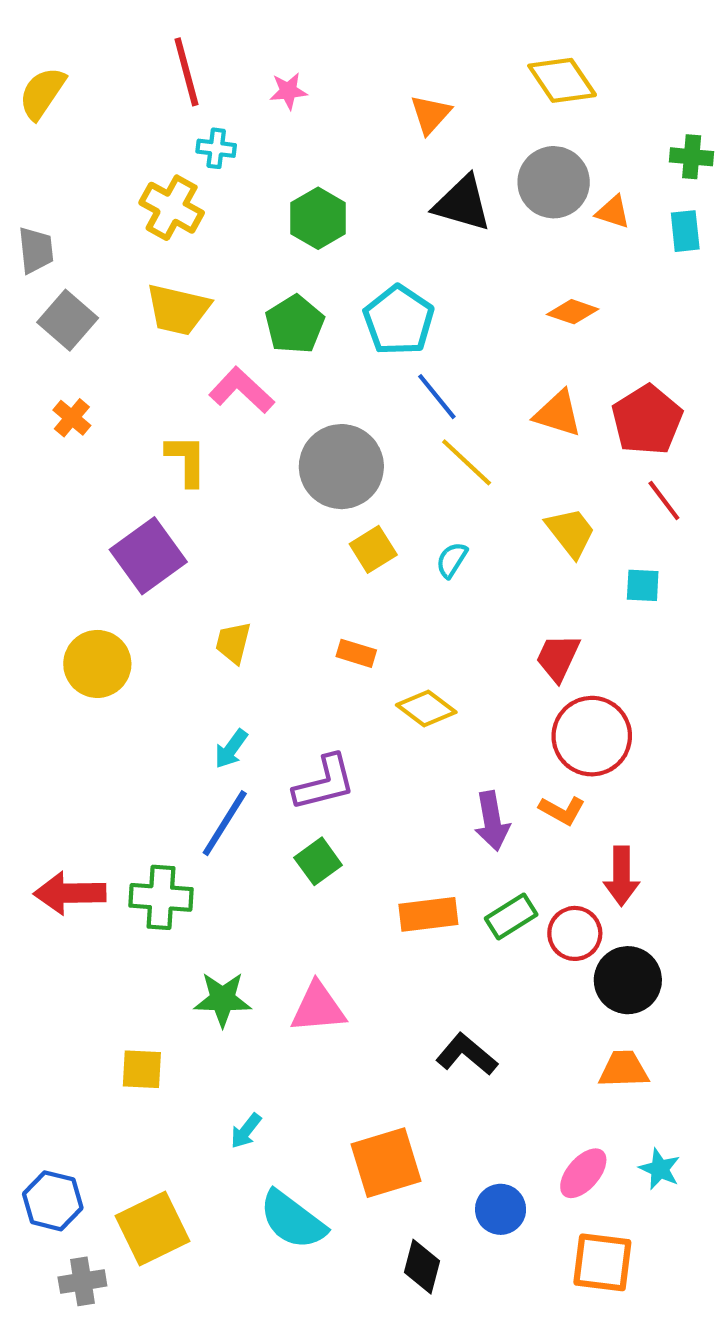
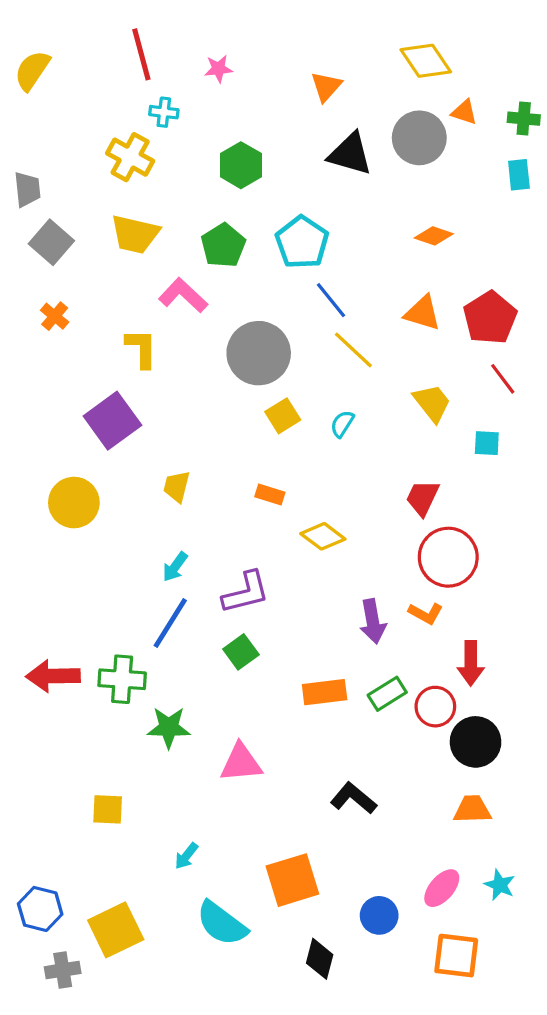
orange triangle: (613, 212) -> (464, 112), moved
green star: (223, 999) -> (169, 727), moved

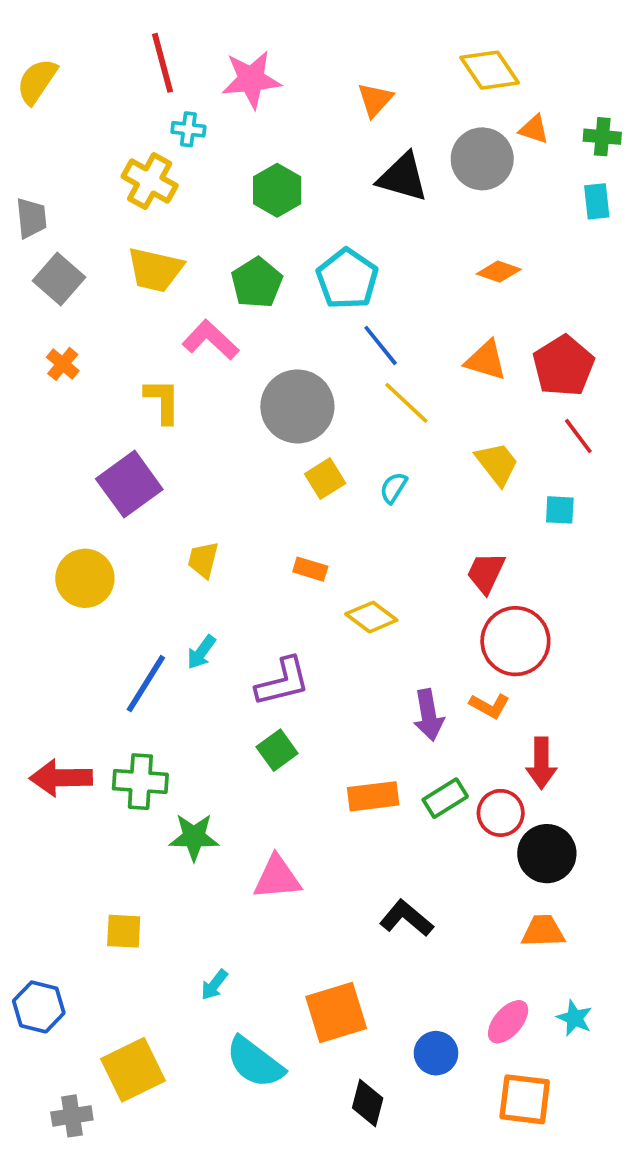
pink star: (218, 69) -> (251, 79), size x1.8
blue line: (170, 623) -> (146, 684), moved
blue hexagon: (40, 909) -> (39, 1007), moved

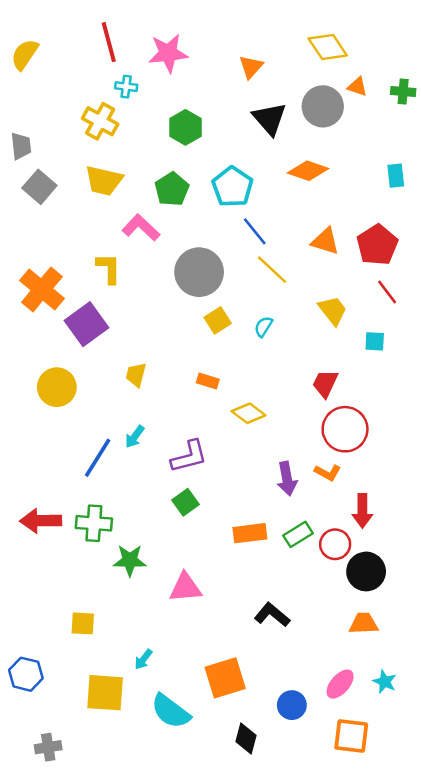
black triangle: (403, 177) -> (270, 119), turned 33
cyan rectangle: (597, 201) -> (396, 176), moved
orange diamond: (499, 272) -> (308, 171), moved, size x1.4
orange cross: (63, 364) -> (42, 289), moved, size x2.0
yellow square: (133, 1070) -> (105, 693), moved, turned 30

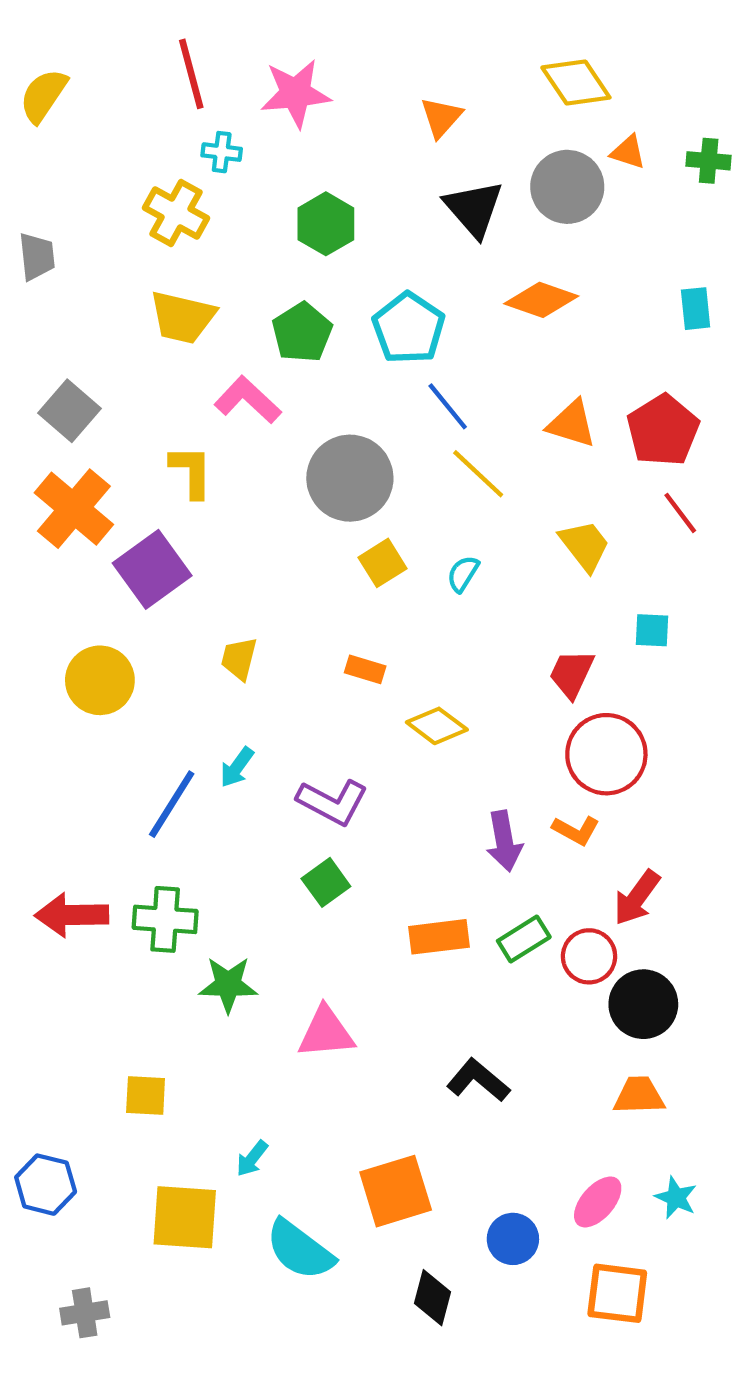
gray square: (39, 187) -> (69, 411), moved
cyan square: (375, 341) -> (652, 630), moved
purple L-shape: (189, 456) -> (333, 802), turned 42
red arrow: (362, 511) -> (637, 898), turned 36

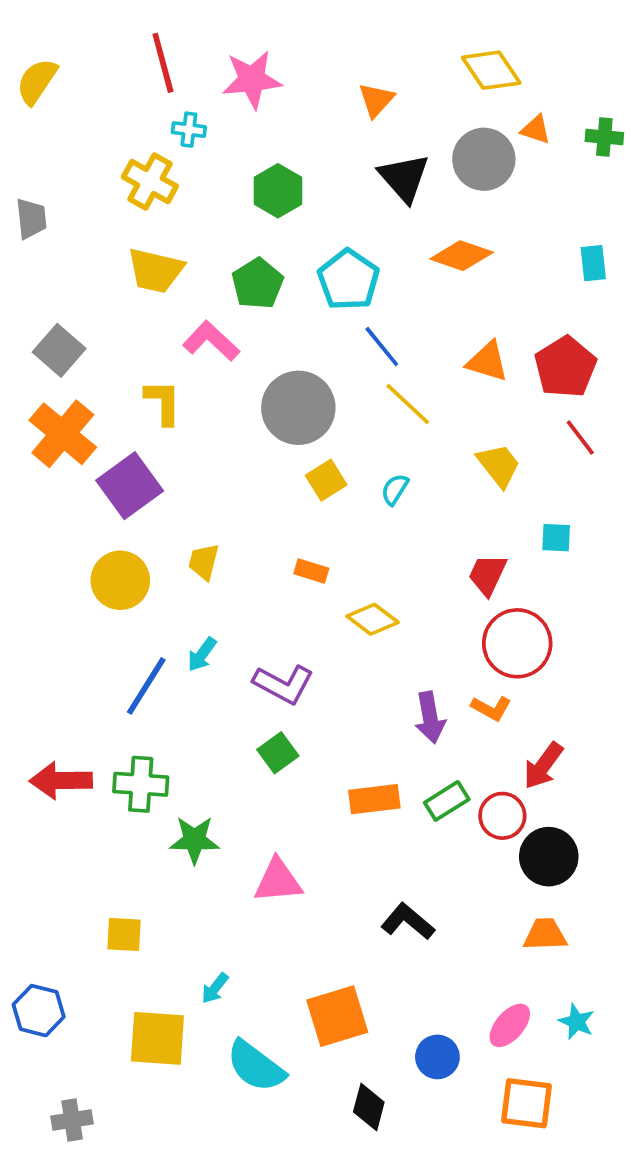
yellow circle: (100, 680) -> (120, 580), moved

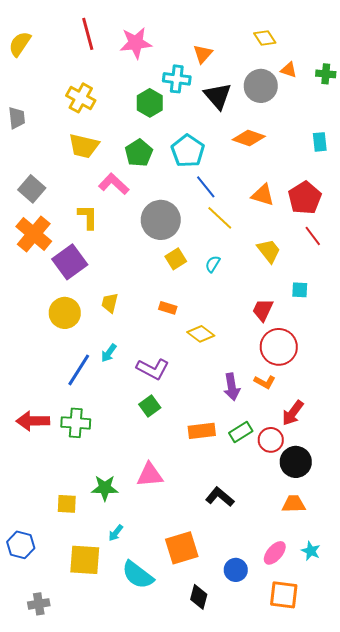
yellow diamond: (491, 70) -> (265, 38), size x0.7
cyan cross: (189, 130) -> (177, 79), moved, size x1.5
green star: (194, 840) -> (105, 488), moved

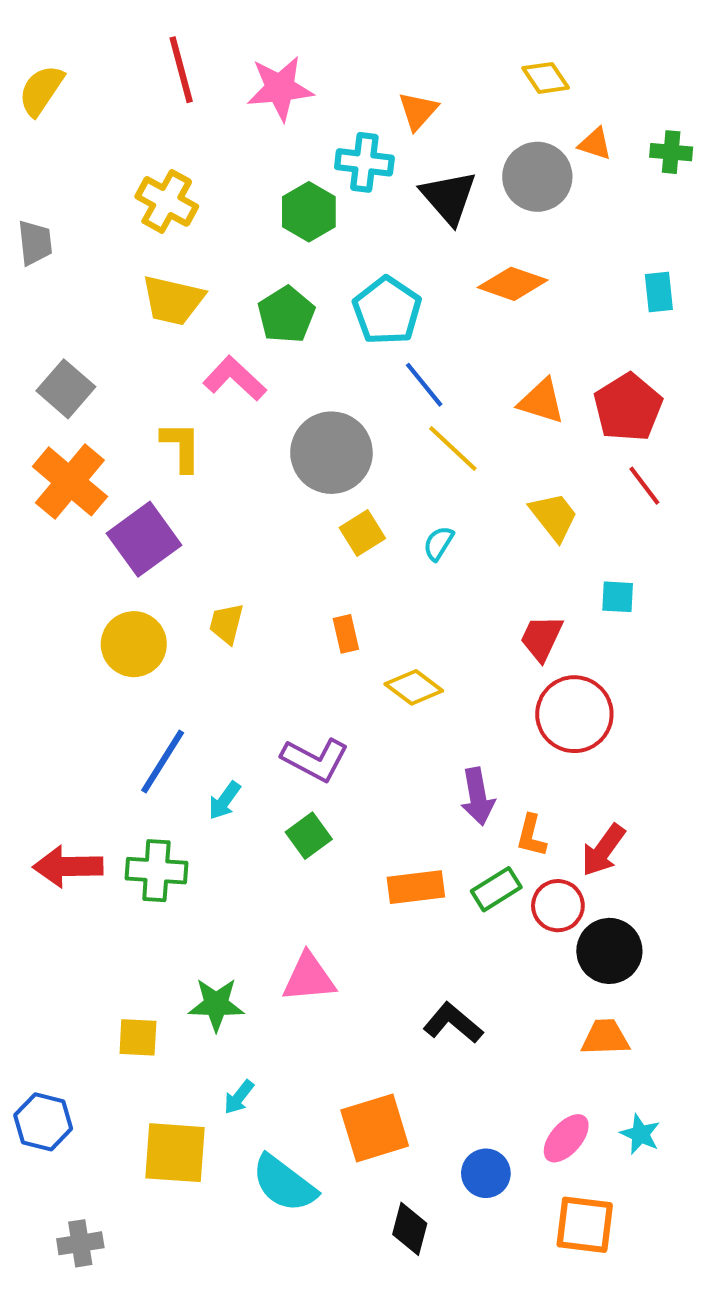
orange rectangle: (168, 308) -> (346, 634), turned 60
cyan arrow: (109, 353) -> (224, 801), moved
orange L-shape: (265, 382) -> (531, 836), moved, turned 75

